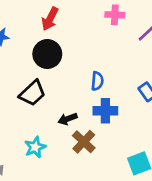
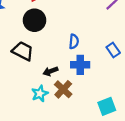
black trapezoid: (32, 93) -> (23, 51), turned -110
cyan star: (35, 147) -> (40, 94), moved

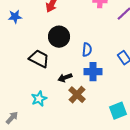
black circle: (34, 20) -> (59, 37), moved
cyan star: (40, 94) -> (39, 99), moved

